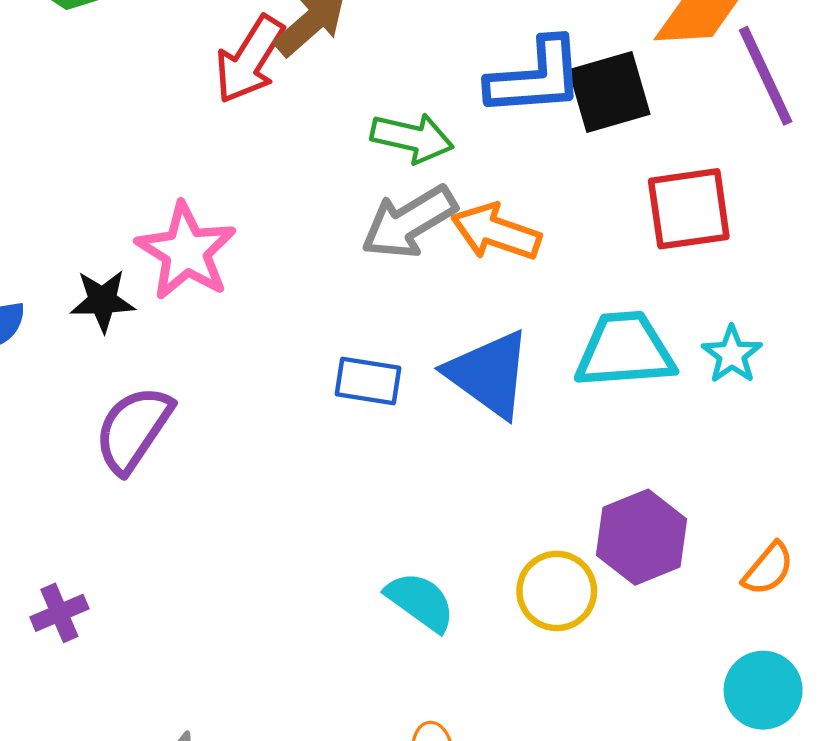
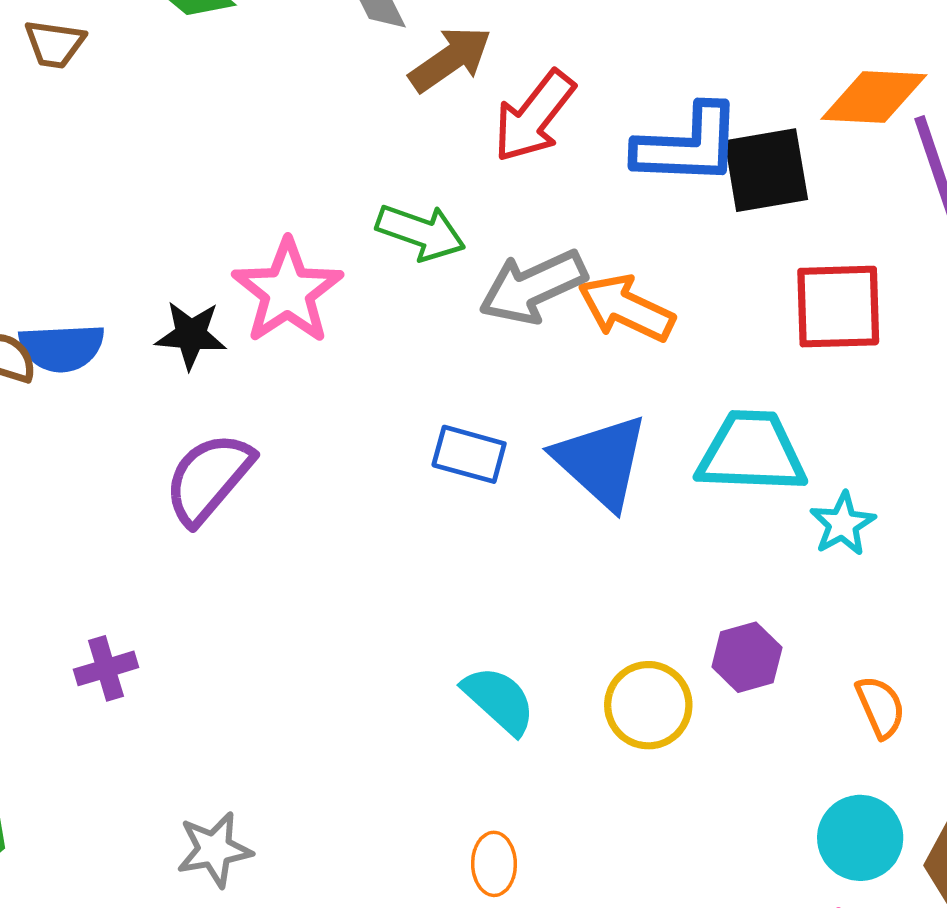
red arrow: (250, 60) -> (534, 116), moved
green arrow: (412, 138) -> (421, 232), moved
cyan star: (732, 354) -> (843, 524), moved
purple hexagon: (642, 537) -> (747, 657), size x0.7
orange semicircle: (768, 569) -> (880, 707), turned -70

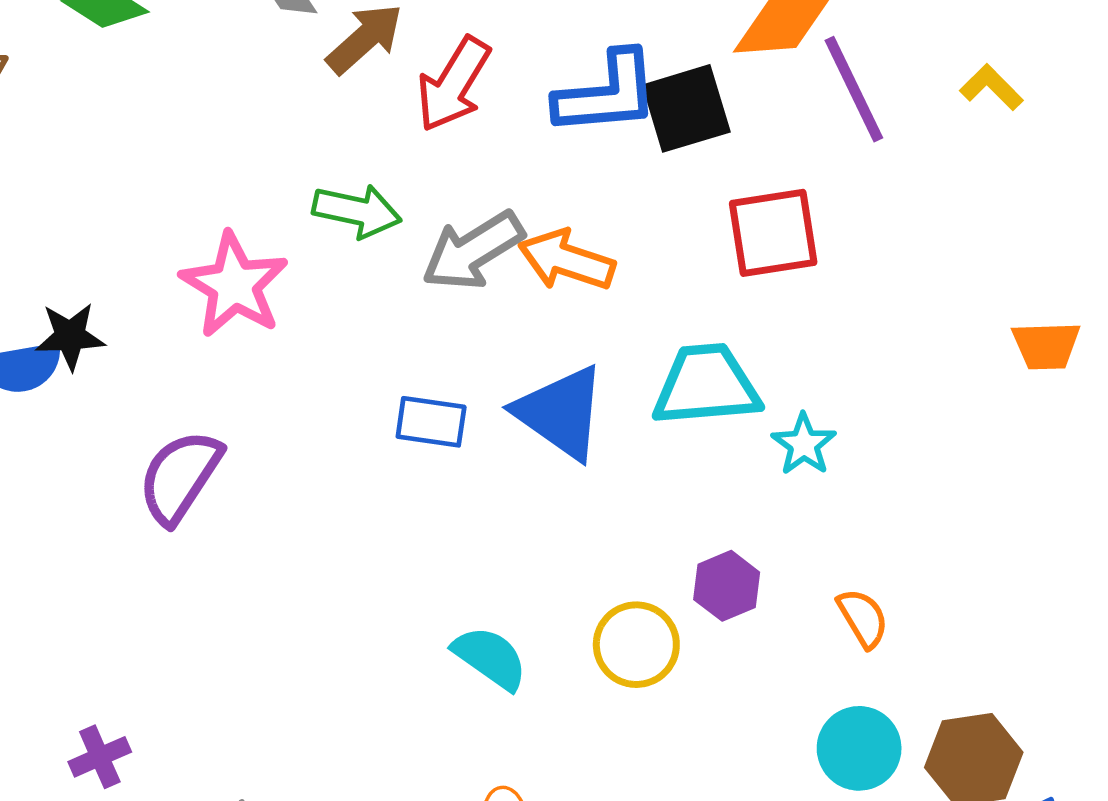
black star: (191, 335) -> (70, 336), moved
purple cross: (106, 668) -> (100, 757), moved

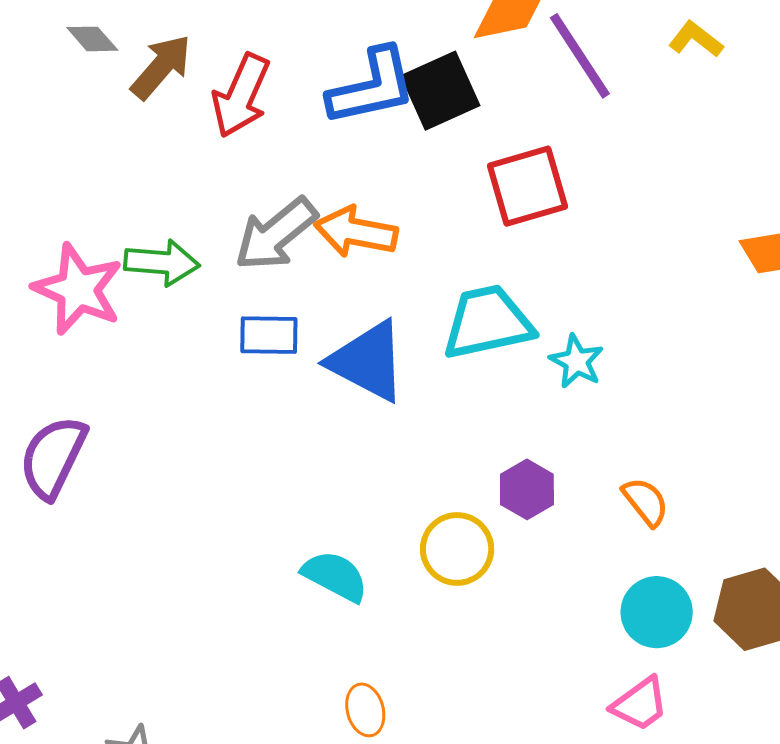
green arrow: (357, 211) -> (162, 263), moved
blue rectangle: (431, 422) -> (269, 335), moved

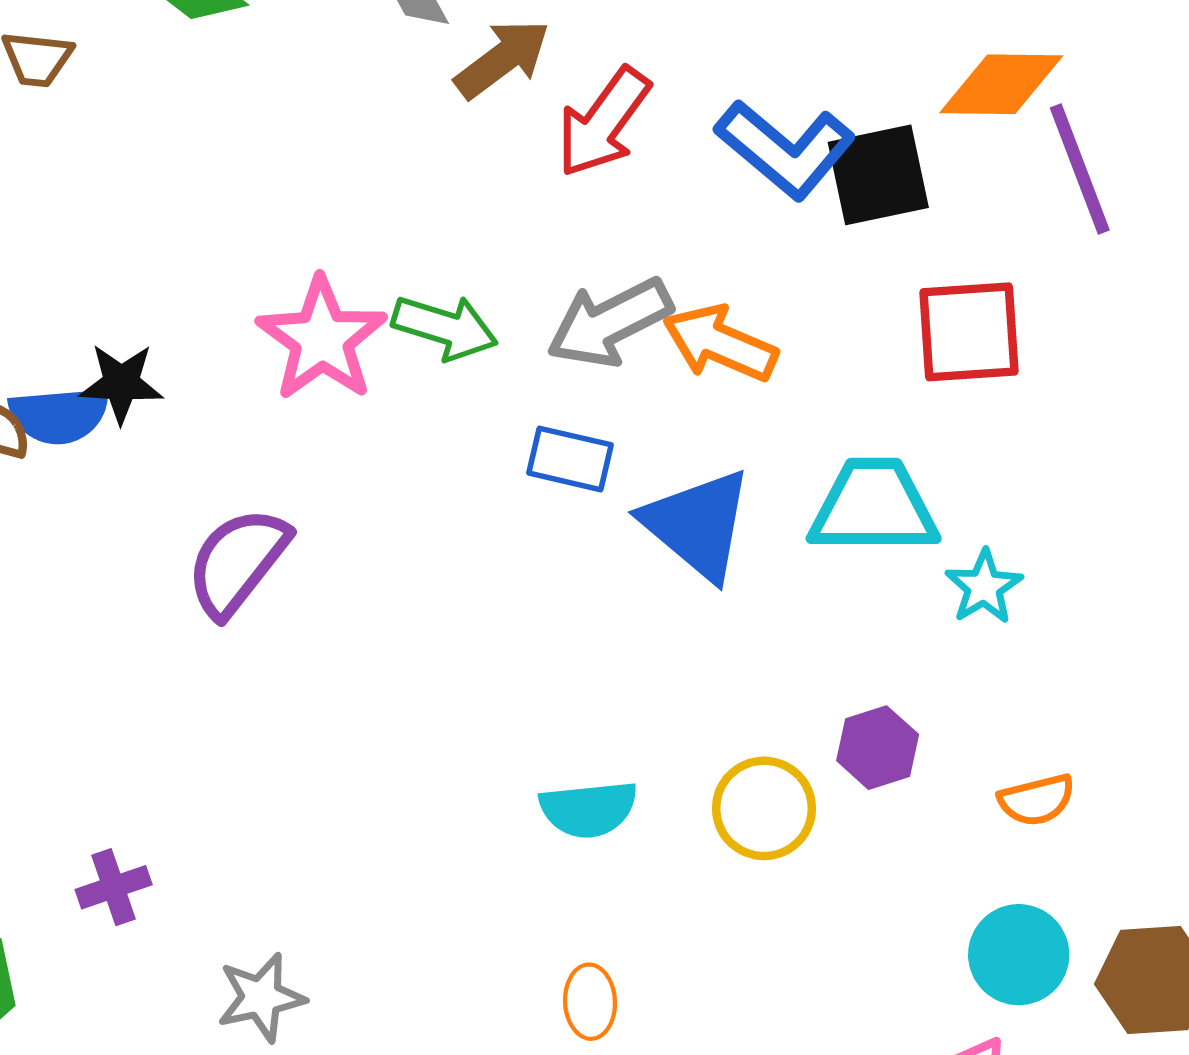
blue L-shape: (372, 87) -> (785, 149), turned 40
orange semicircle: (646, 502) -> (1037, 800), turned 102
cyan semicircle: (335, 576) -> (589, 809), turned 134

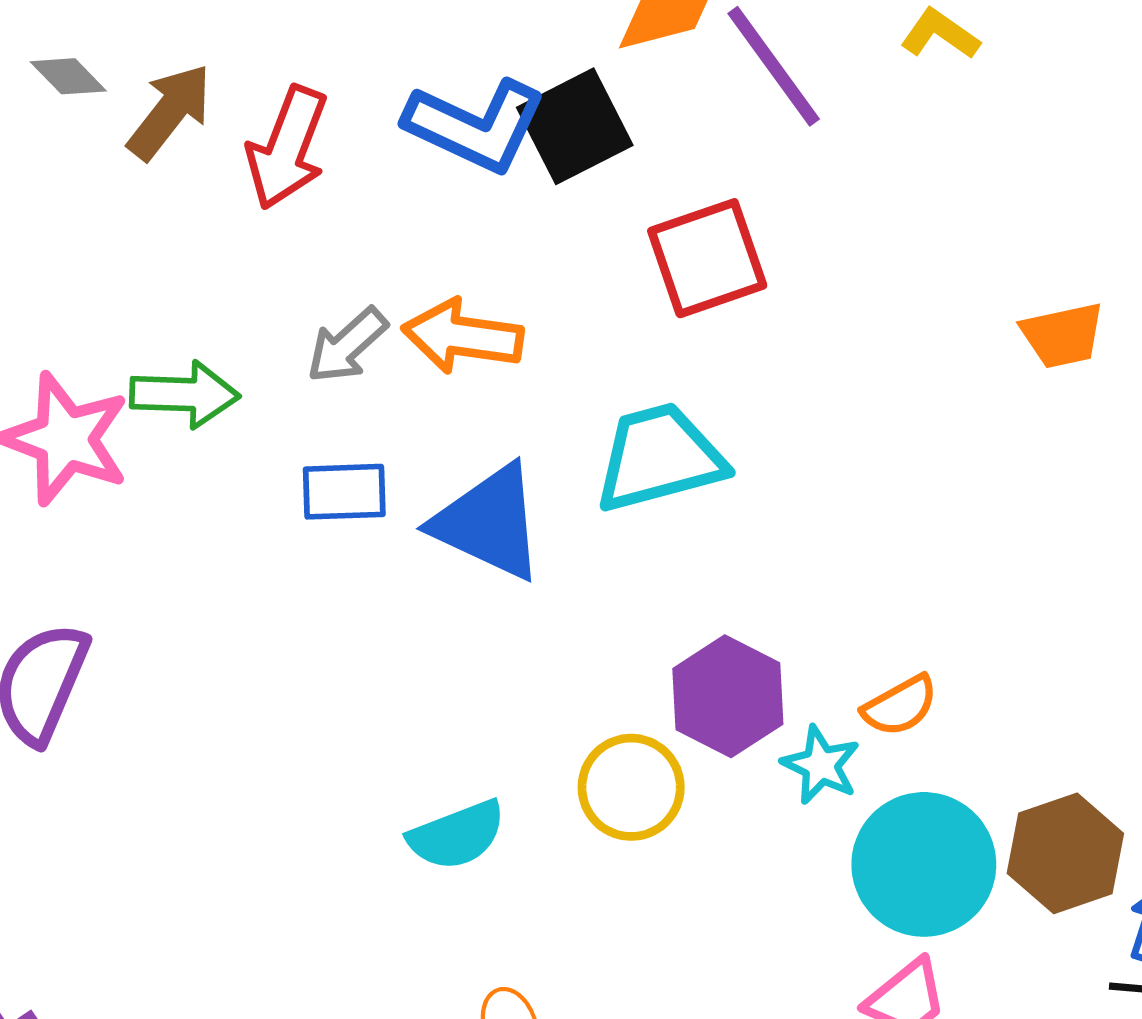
gray arrow: (610, 322) -> (347, 345), size x0.7
cyan star: (984, 587) -> (821, 765), moved
purple hexagon: (878, 748) -> (728, 696), size x1.4
cyan circle: (1019, 955) -> (924, 864), size x1.4

